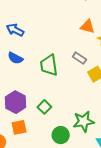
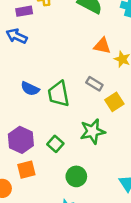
blue arrow: (15, 30) -> (17, 36), moved
blue semicircle: (15, 58) -> (30, 89), moved
green star: (84, 121) -> (93, 131), moved

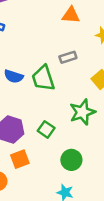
orange triangle: (102, 46) -> (71, 15), moved
gray rectangle: (94, 84) -> (68, 57), moved, turned -42

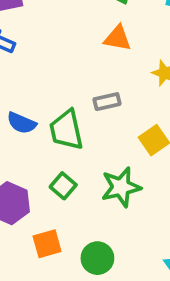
green square: (46, 129) -> (63, 186), moved
orange square: (20, 159) -> (47, 244), moved

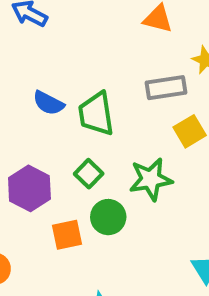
gray rectangle: (107, 102) -> (166, 88), moved, size x1.4
green circle: (97, 258) -> (108, 217), moved

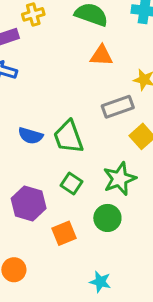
green circle: (108, 217) -> (107, 218), moved

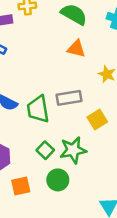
gray rectangle: (118, 107) -> (69, 98), moved
green square: (71, 184) -> (45, 150), moved

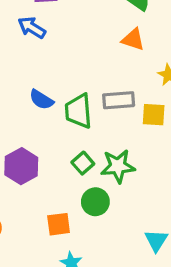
yellow square: (97, 119) -> (154, 115), moved, turned 30
orange square: (21, 186) -> (59, 224), moved

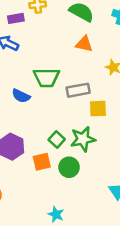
green trapezoid: (79, 111) -> (46, 77), moved, turned -80
yellow square: (154, 115) -> (98, 109), moved
orange square: (59, 224) -> (42, 162), moved

